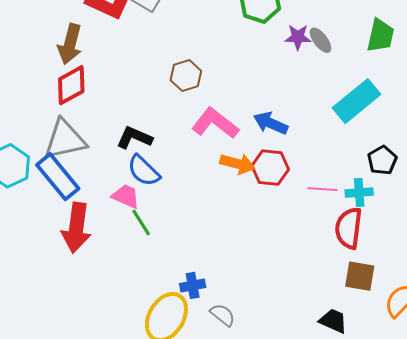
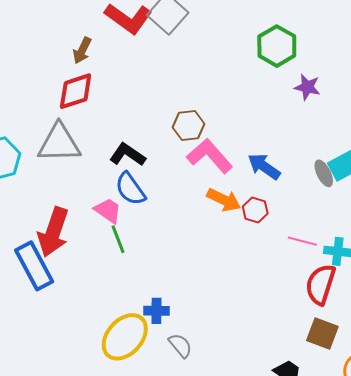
gray ellipse: (320, 40) -> (324, 173), moved
brown arrow: (70, 44) -> (82, 50), size x0.7
brown hexagon: (186, 76) -> (189, 126), moved
red hexagon: (270, 168) -> (255, 210), size x0.7
blue rectangle: (58, 177) -> (34, 266), moved

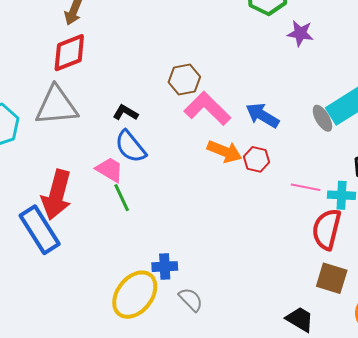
black L-shape: (128, 155) -> (125, 113), size x0.7

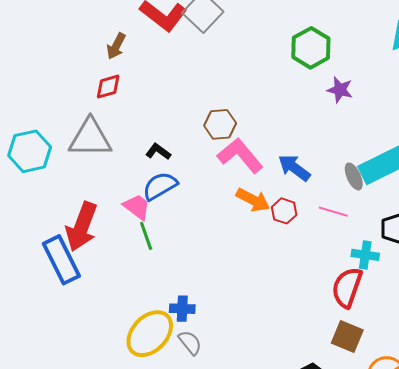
red diamond: (69, 53) -> (108, 87), size x0.7
blue semicircle: (130, 147) -> (160, 186), turned 93
pink line: (306, 187) -> (333, 212), moved
gray semicircle: (191, 299) -> (190, 343), moved

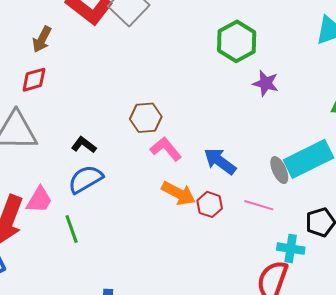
pink L-shape: (240, 155) -> (166, 149), size x0.7
pink trapezoid: (137, 207) -> (39, 200), moved, turned 84

